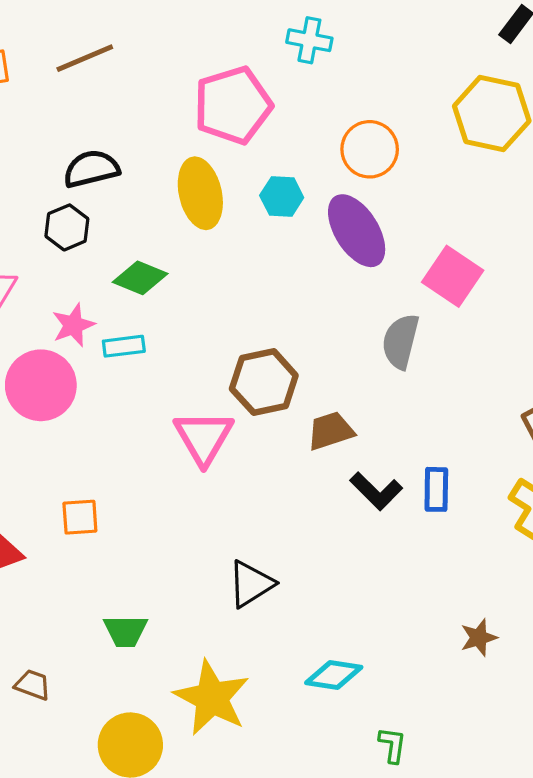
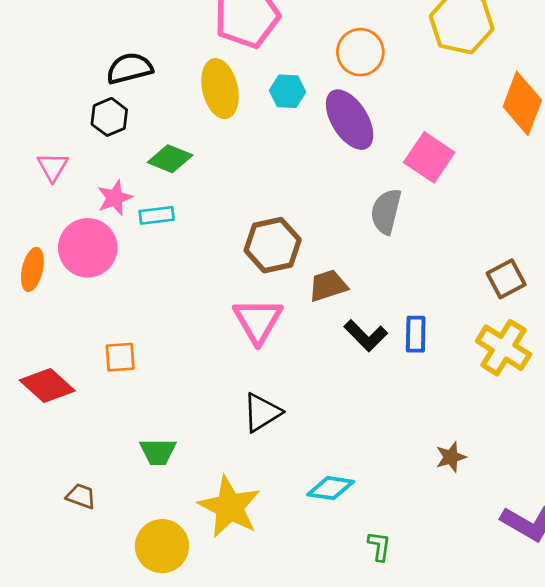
pink triangle: (204, 437) -> (258, 321), moved

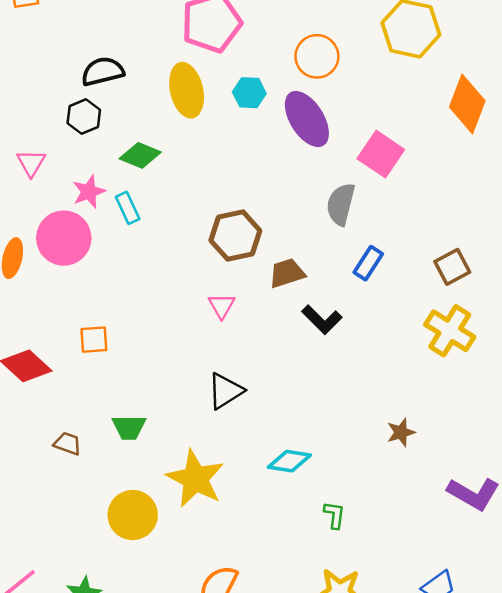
cyan rectangle: (157, 215) -> (128, 208), turned 72
pink triangle: (258, 321) -> (222, 306), size x0.6
blue rectangle: (416, 334) -> (368, 263), moved, turned 32
brown trapezoid: (81, 496) -> (68, 444), moved

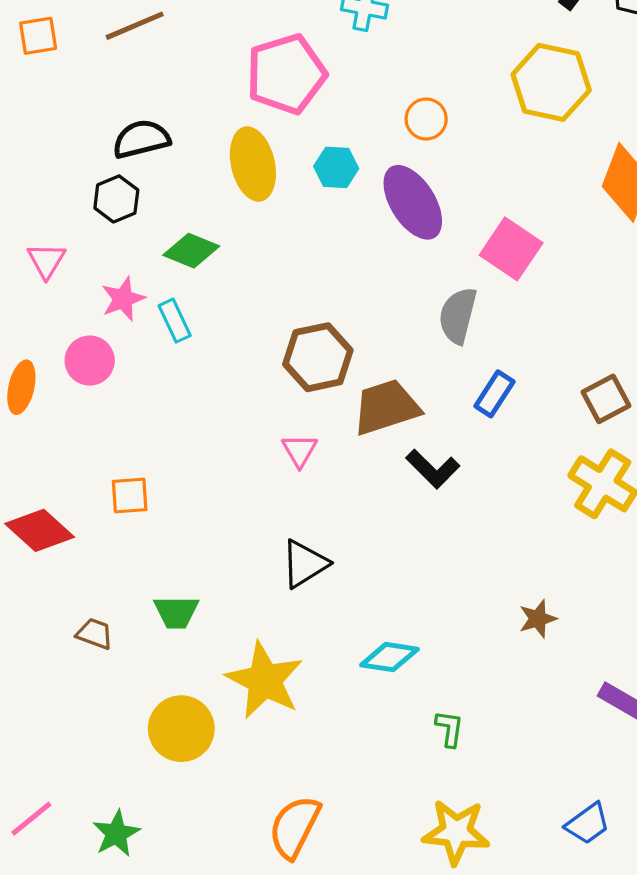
orange circle: (317, 56) -> (426, 119), size x0.7
pink circle: (64, 238) -> (90, 361), size x0.7
brown trapezoid: (287, 273) -> (386, 407), size x1.4

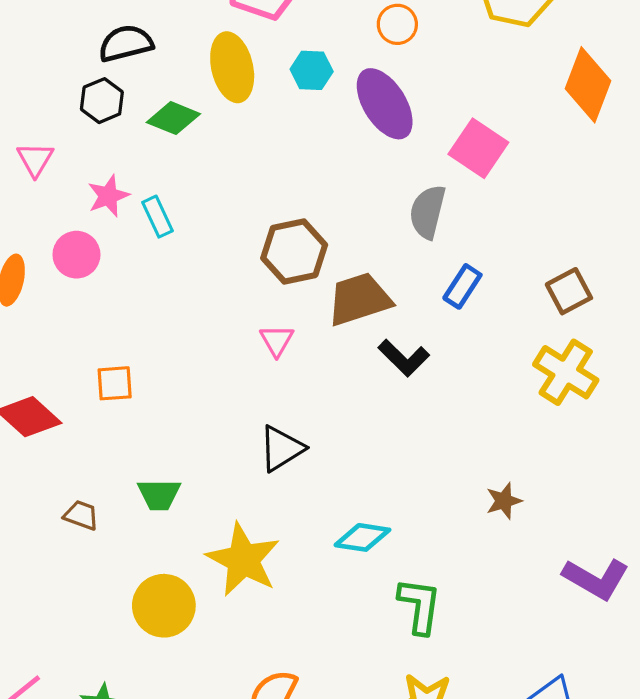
green diamond: (191, 251) -> (173, 118), moved
green L-shape: (449, 729) -> (420, 606), size x1.6

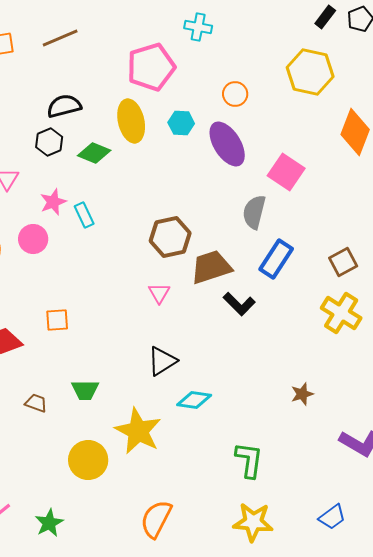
blue rectangle: (462, 286) -> (276, 259), size x1.4
cyan diamond: (362, 537) -> (194, 400), moved

